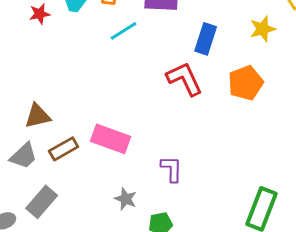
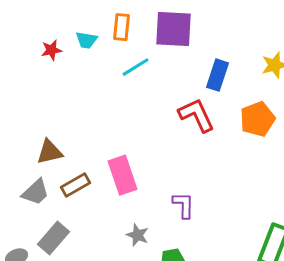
pink rectangle: (111, 139) -> (122, 175), turned 51

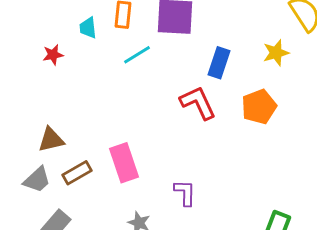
cyan trapezoid: (86, 40) -> (88, 28), turned 75
red star: (52, 50) -> (53, 55), moved

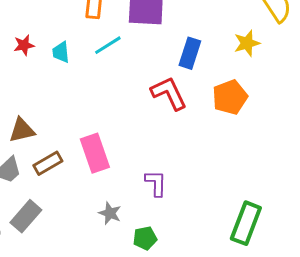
cyan trapezoid: (88, 28) -> (61, 52), moved

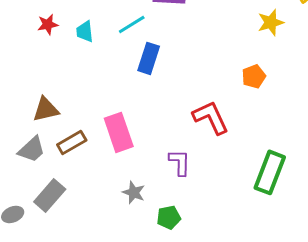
blue rectangle: (190, 53) -> (149, 58), moved
red L-shape: (169, 93) -> (211, 117), moved
orange pentagon: (230, 97) -> (254, 76), size x0.7
green rectangle: (246, 223) -> (270, 172), moved

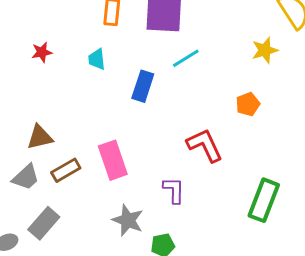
cyan line: (132, 24) -> (186, 58), moved
cyan trapezoid: (85, 31) -> (97, 59), moved
gray star: (134, 192) -> (128, 220), size x1.4

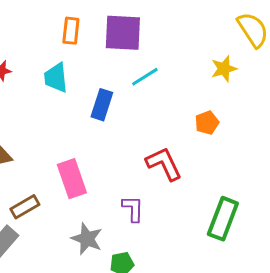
cyan trapezoid: (97, 59) -> (56, 78), size x1.4
brown rectangle: (66, 170) -> (25, 207), moved

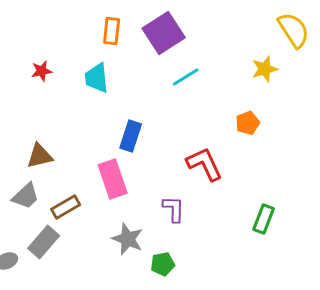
purple square: (123, 33) -> (164, 33), turned -36
blue rectangle: (102, 105) -> (131, 136), moved
green rectangle: (223, 219) -> (264, 219), size x0.7

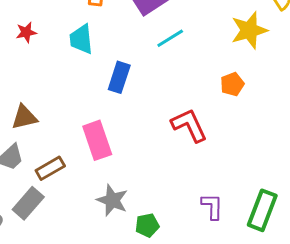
yellow star: (265, 69) -> (249, 30), size x1.4
blue rectangle: (131, 136) -> (119, 77), moved
purple L-shape: (174, 209) -> (212, 206), moved
green rectangle: (264, 219) -> (262, 210), moved, size x1.4

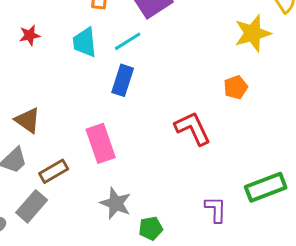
cyan line: (170, 38) -> (128, 41), moved
brown triangle: (24, 117) -> (28, 120), turned 48
green rectangle: (262, 210) -> (266, 187), moved, turned 48

